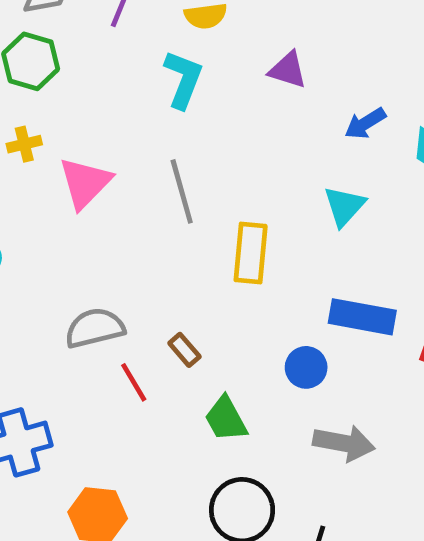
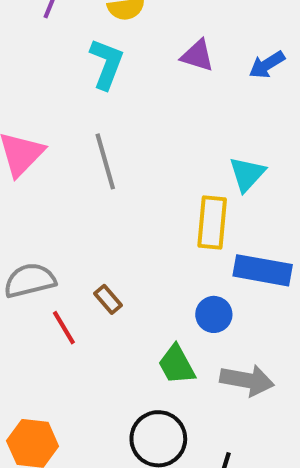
blue arrow: (365, 123) -> (267, 65), moved
yellow rectangle: (251, 253) -> (212, 222), moved
green trapezoid: (226, 419) -> (177, 365), moved

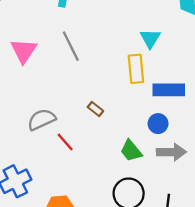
brown rectangle: (108, 299) -> (95, 109), moved
blue circle: (214, 314) -> (158, 124), moved

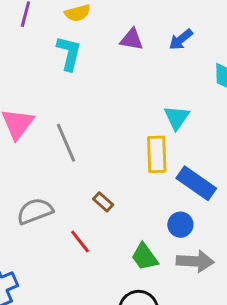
gray line: (71, 46) -> (66, 143), moved
blue rectangle: (169, 90) -> (196, 183), turned 32
red line: (65, 142) -> (80, 242), moved

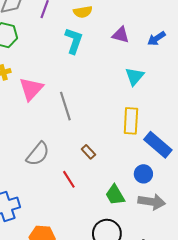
cyan triangle: (177, 118) -> (135, 76), moved
gray semicircle: (35, 211) -> (38, 154), turned 145

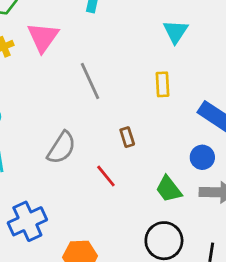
pink triangle: (31, 89) -> (43, 37), moved
yellow rectangle: (131, 121) -> (163, 84), moved, size x0.7
brown rectangle: (88, 152) -> (127, 137), turned 32

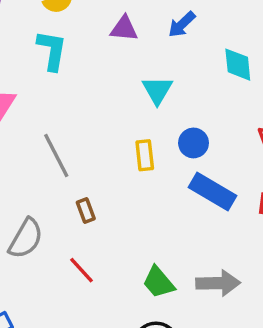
brown rectangle: (127, 137) -> (86, 210), moved
blue circle: (202, 157) -> (194, 143), moved

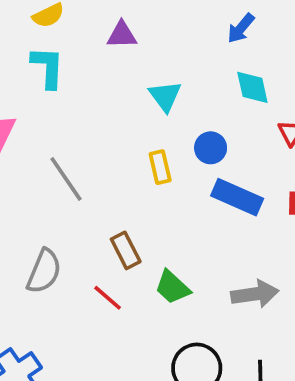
blue arrow: (182, 24) -> (241, 28), moved
cyan diamond: (238, 65) -> (252, 87), moved
brown rectangle: (86, 210) -> (126, 250), moved, size x1.4
green trapezoid: (159, 282) -> (172, 287), moved

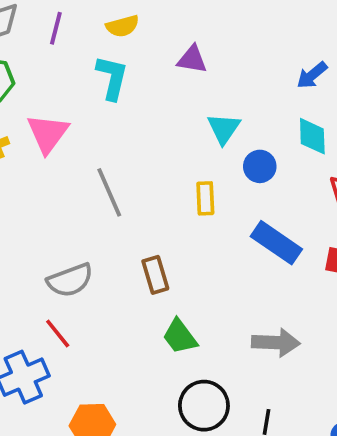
blue circle: (211, 148) -> (260, 166), moved
gray semicircle: (44, 271) -> (70, 280), turned 36
green trapezoid: (172, 287) -> (180, 337), moved
red line: (108, 298) -> (58, 334), moved

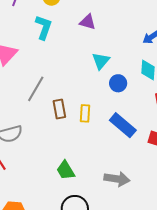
gray line: (109, 192) -> (36, 89), turned 48
yellow rectangle: (205, 198) -> (85, 113), moved
brown rectangle: (155, 275) -> (59, 109), moved

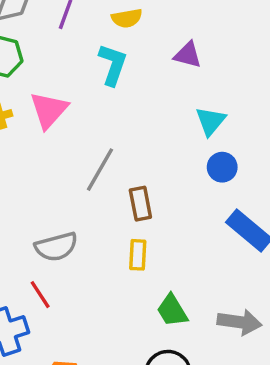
blue circle: (118, 83) -> (222, 167), moved
yellow rectangle: (85, 113) -> (138, 255), moved
green trapezoid: (66, 170) -> (172, 311), moved

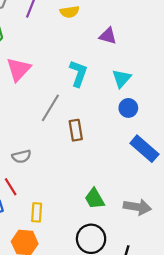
cyan L-shape: (113, 65) -> (78, 73), moved
gray semicircle: (56, 247) -> (22, 156), size x0.7
yellow rectangle: (138, 255) -> (37, 212), moved

